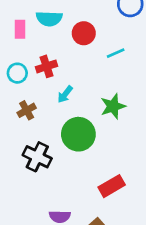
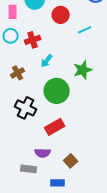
cyan circle: (17, 73) -> (11, 36), moved
red rectangle: (112, 186) -> (55, 127), moved

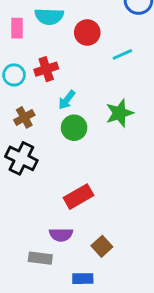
cyan circle: (11, 36) -> (14, 75), moved
green circle: (57, 91) -> (74, 128), moved, size x0.7
black cross: (26, 108) -> (21, 158), moved

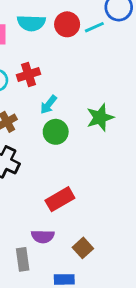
red circle: (87, 33) -> (67, 24), moved
cyan line: (122, 54) -> (94, 27), moved
gray rectangle: (40, 258) -> (23, 259), turned 75

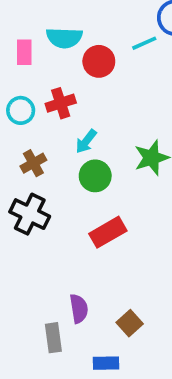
red circle: (67, 24) -> (99, 61), moved
red rectangle: (60, 199) -> (108, 232), moved
purple semicircle: (43, 236) -> (79, 309), turned -100

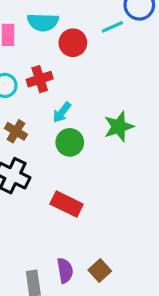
brown cross: (33, 163) -> (16, 131), turned -30
red rectangle: (108, 232) -> (67, 204), moved, turned 56
purple semicircle: (79, 309) -> (65, 270), moved

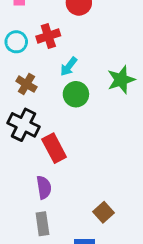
red rectangle: (67, 204) -> (54, 148), moved, turned 36
purple semicircle: (65, 270) -> (44, 187), moved

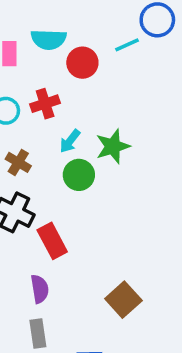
green star: (121, 80) -> (113, 146), moved
brown square: (104, 212) -> (123, 300), moved, size x1.4

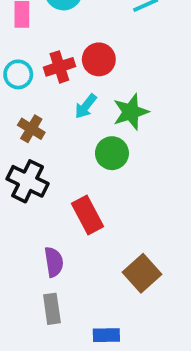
red circle: (82, 63) -> (99, 59), moved
green circle: (79, 175) -> (112, 153), moved
red rectangle: (52, 241) -> (88, 215), moved

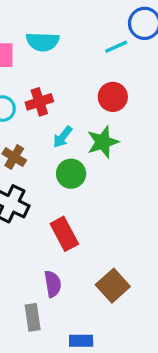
red circle: (99, 59) -> (113, 97), moved
green circle: (112, 153) -> (71, 174), moved
purple semicircle: (54, 262) -> (53, 284), moved

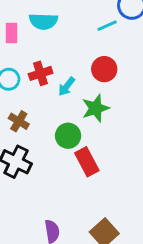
cyan arrow: (63, 137) -> (67, 86), moved
red rectangle: (64, 234) -> (87, 162), moved

